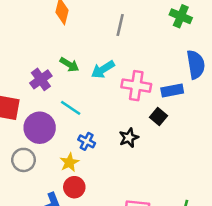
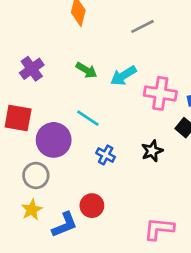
gray line: (120, 25) -> (143, 26), turned 50
purple cross: (41, 79) -> (32, 69), moved
yellow star: (69, 162) -> (32, 210), moved

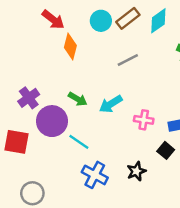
pink cross: (160, 93) -> (144, 120), size x0.7
purple circle: (54, 140) -> (52, 121), moved
blue cross: (106, 155) -> (95, 175), size x1.5

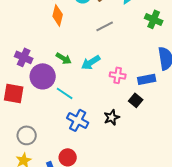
purple cross: (29, 98) -> (24, 57), turned -30

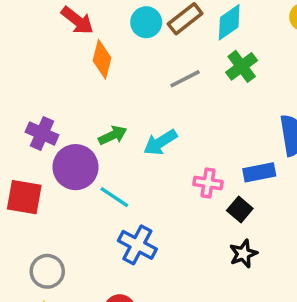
green cross: (154, 19) -> (242, 66), moved, turned 30
green arrow: (64, 58) -> (113, 135), turned -56
pink cross: (118, 75) -> (208, 183), moved
black star: (112, 117) -> (243, 254), moved

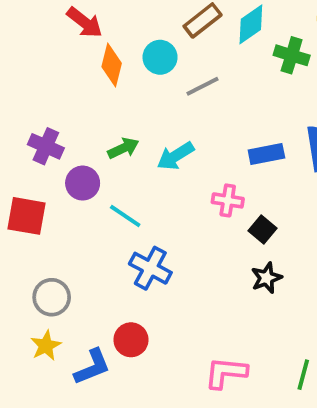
cyan circle: (146, 22) -> (160, 57), moved
green cross: (242, 66) -> (292, 55), moved, turned -36
purple circle: (76, 167) -> (83, 183), size x0.7
blue rectangle: (259, 172) -> (266, 154), moved

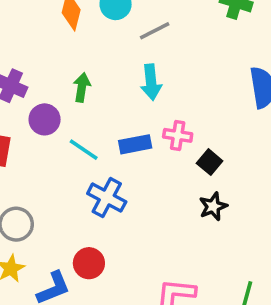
green arrow: (123, 148) -> (82, 87), turned -56
blue rectangle: (266, 154) -> (135, 144), moved
cyan arrow: (175, 156) -> (151, 82), moved, turned -64

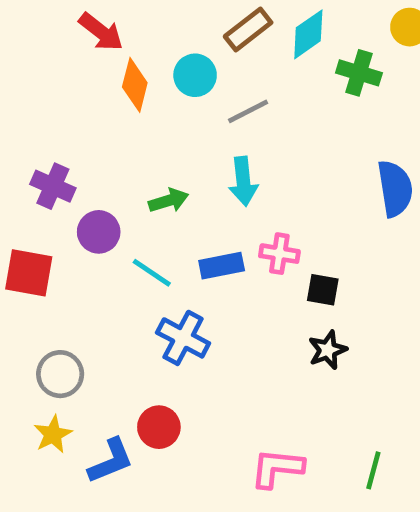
green arrow: (82, 87) -> (169, 201), moved, turned 64
black square: (210, 162) -> (323, 290), turned -30

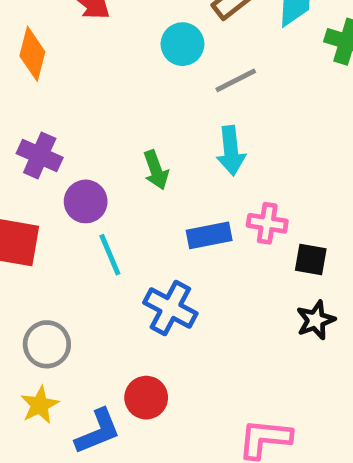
orange diamond: (135, 85) -> (32, 54), moved
green arrow: (169, 201) -> (156, 170), turned 87
cyan line: (152, 273) -> (110, 255), moved, turned 33

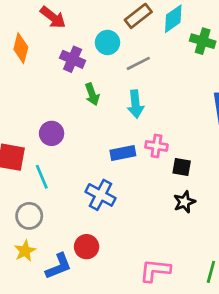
purple cross: (40, 155) -> (73, 59), moved
green arrow: (156, 170) -> (92, 94), moved
cyan line: (110, 255) -> (42, 177), moved

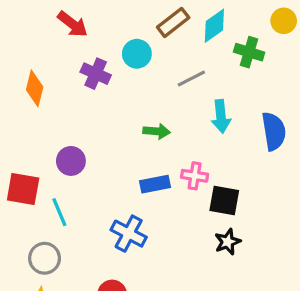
orange diamond: (21, 48) -> (35, 88), moved
gray line: (138, 63) -> (191, 79), moved
green arrow: (92, 94) -> (157, 131), moved, turned -65
cyan arrow: (135, 104) -> (221, 116), moved
black square: (182, 167) -> (224, 201), size x1.4

